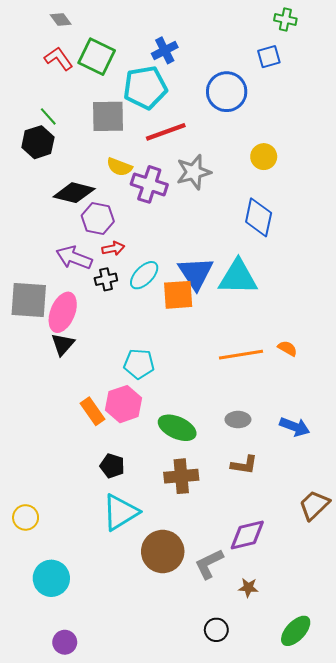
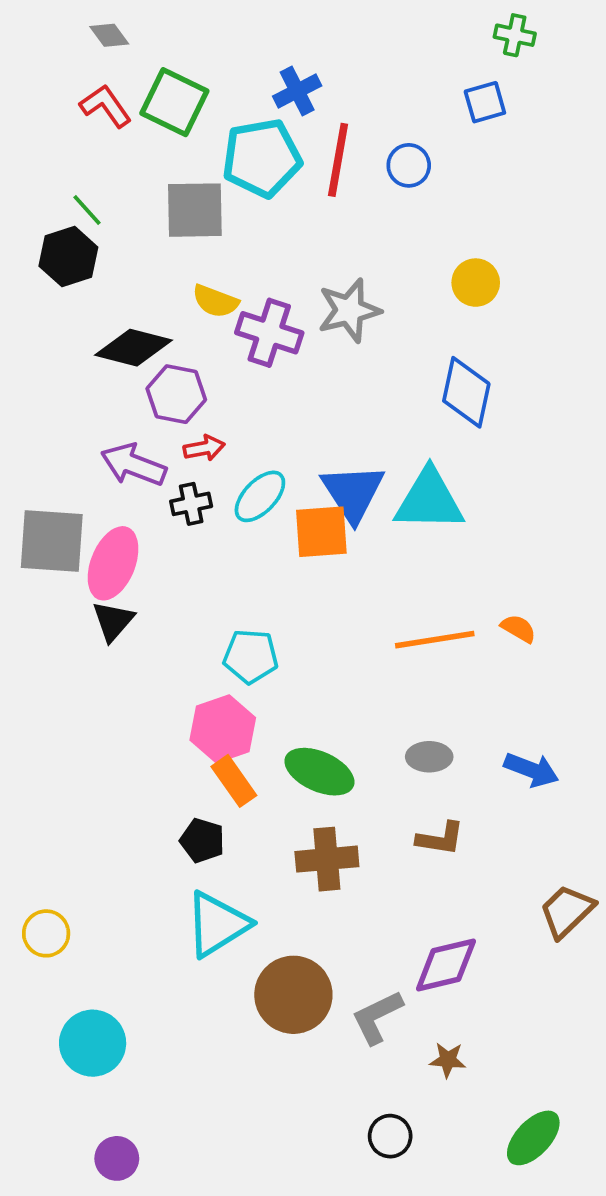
blue circle: (227, 92) -> (409, 165), size x0.6
red line: (166, 132) -> (338, 160), moved, turned -60
orange rectangle: (93, 411) -> (234, 781), moved

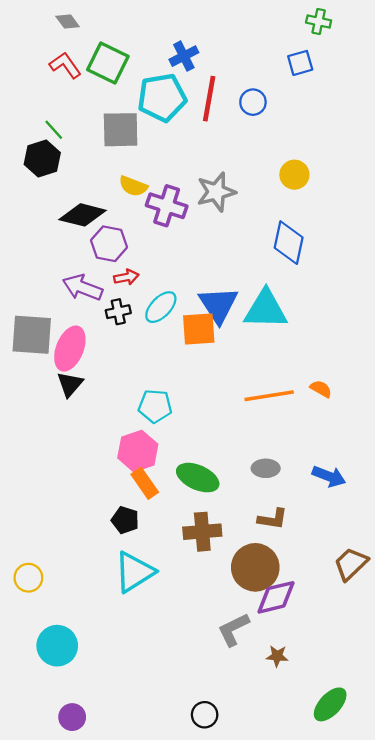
brown circle: (293, 995) -> (255, 567), moved
black circle: (390, 1136) -> (205, 715), moved

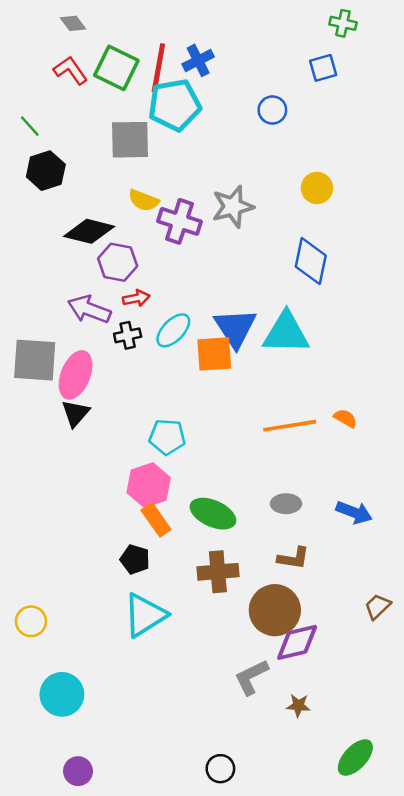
red line: (209, 99) -> (158, 68), moved
green line: (54, 130) -> (30, 126), moved
brown trapezoid: (351, 564) -> (378, 606), size x0.7

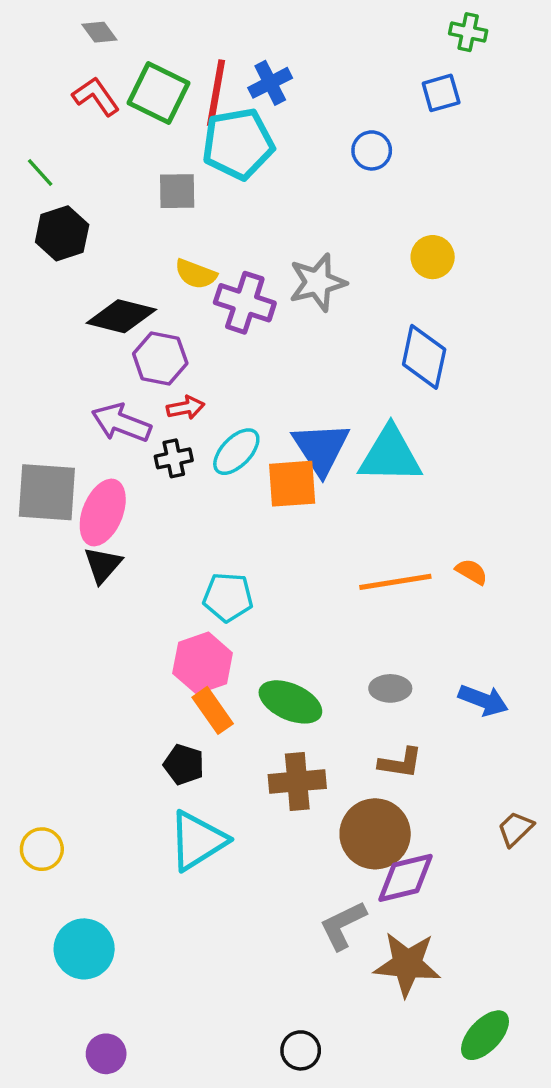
gray square: (130, 140) -> (177, 191), size x0.7
brown star: (298, 706) -> (407, 964), size x2.0

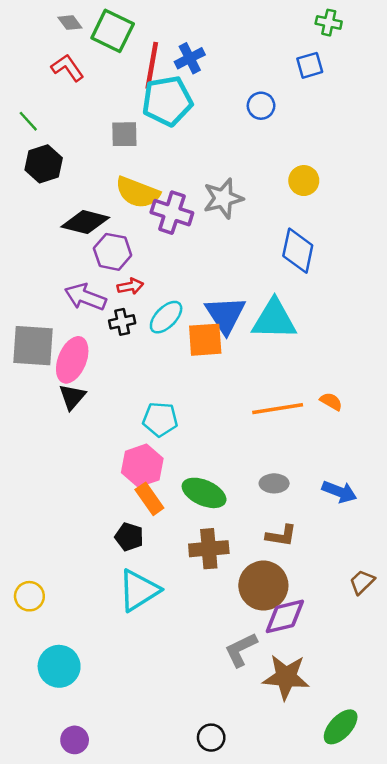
green square: (159, 93) -> (113, 31), moved
yellow semicircle: (196, 274) -> (137, 192), size x1.5

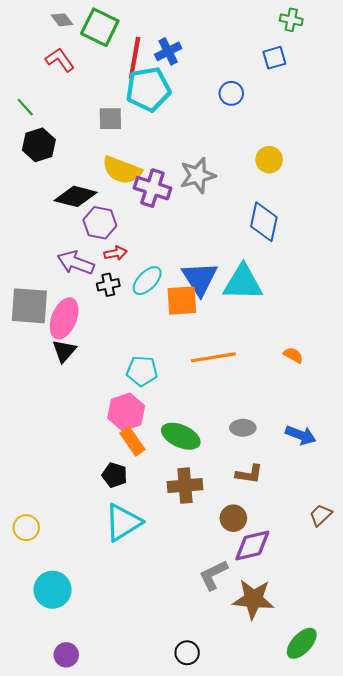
orange line: (278, 409) -> (213, 357), moved
brown circle: (263, 586) -> (233, 518), size x0.6

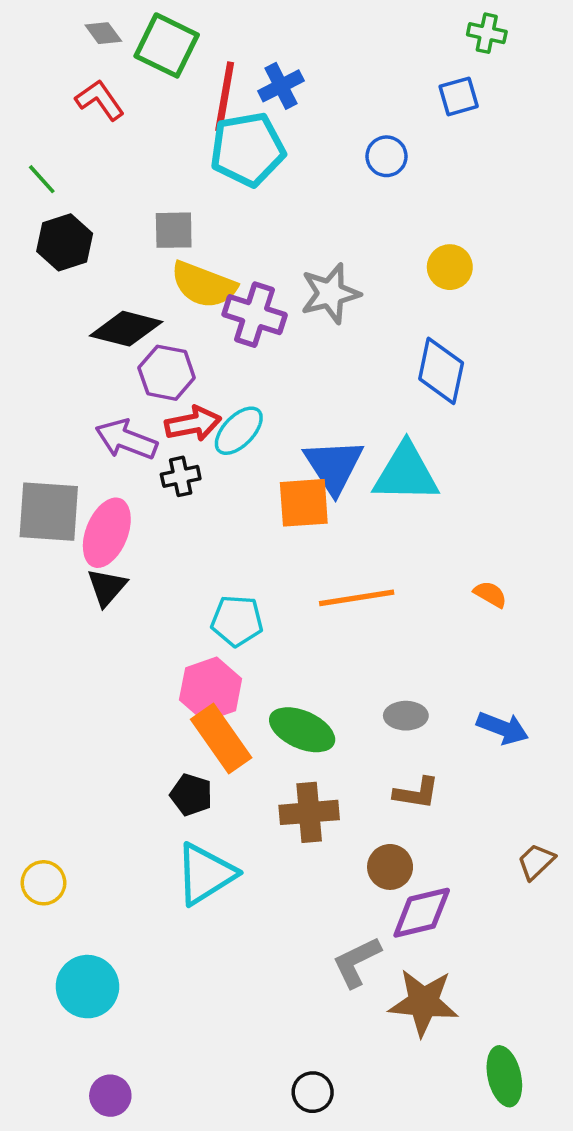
gray square: (110, 119) -> (174, 230), moved
red arrow: (116, 253) -> (193, 424), size x1.4
cyan ellipse: (147, 281) -> (239, 431), moved
orange rectangle: (132, 441) -> (221, 739), size x1.4
green ellipse: (302, 643) -> (504, 1076), turned -56

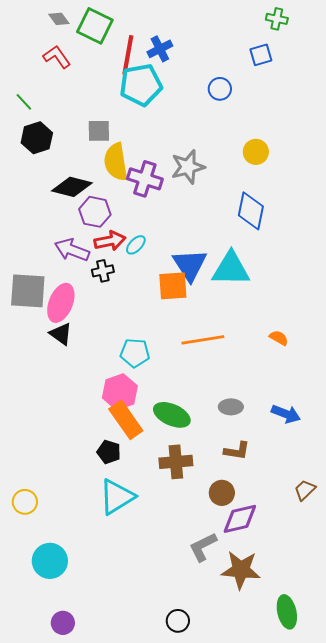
yellow semicircle: (204, 285) -> (116, 162), turned 60
cyan ellipse: (239, 431) -> (136, 245), size x0.7
black triangle: (107, 587) -> (61, 334), turned -35

